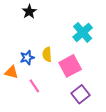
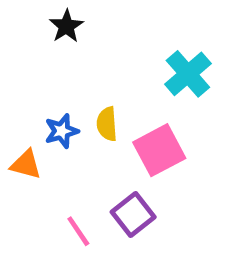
pink line: (34, 86) -> (78, 231), moved
purple square: (81, 94) -> (133, 214), moved

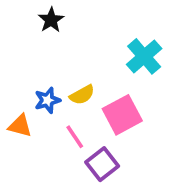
yellow semicircle: (107, 124) -> (82, 95), turned -115
pink line: (78, 231) -> (75, 137), moved

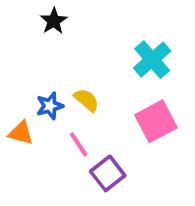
yellow semicircle: (82, 95) -> (86, 100), turned -110
pink square: (122, 115) -> (156, 121), moved

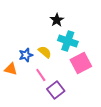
black star: (54, 21) -> (57, 20), moved
cyan cross: (152, 60) -> (68, 41), moved, turned -30

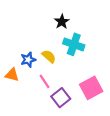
pink square: (81, 63) -> (91, 88), moved

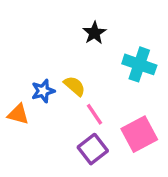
cyan cross: (74, 44) -> (139, 64), moved
pink line: (44, 81) -> (94, 114), moved

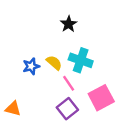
cyan cross: (139, 64) -> (81, 60), moved
orange triangle: (18, 114) -> (13, 109), moved

